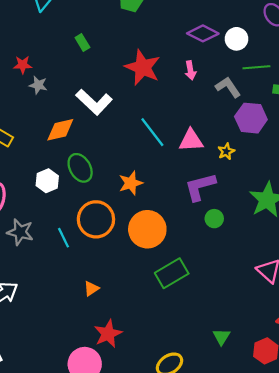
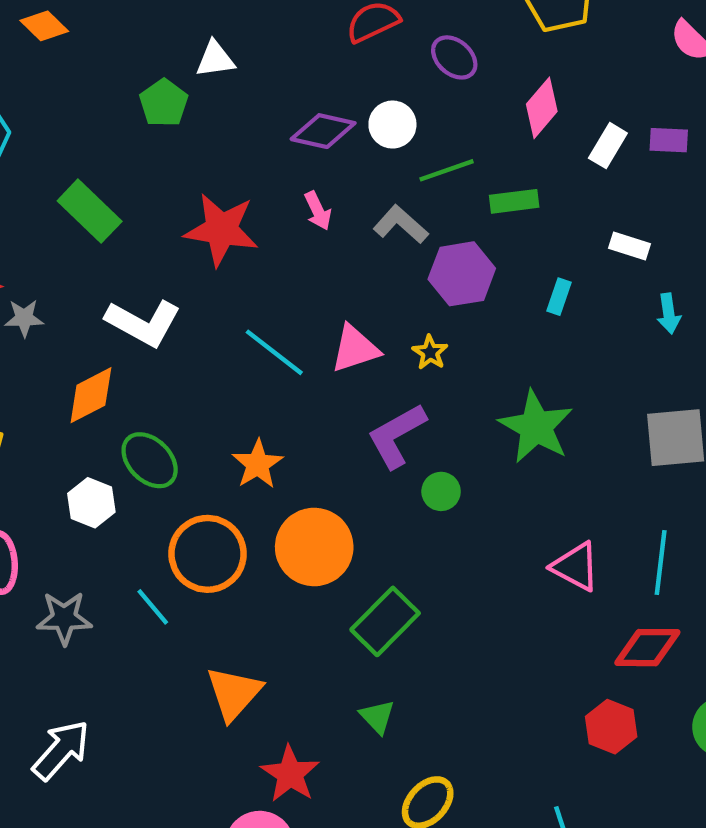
green rectangle: (82, 42) -> (90, 211), size x1.8
orange triangle: (91, 289) -> (234, 693), size x1.8
green triangle: (221, 337) -> (377, 717), moved

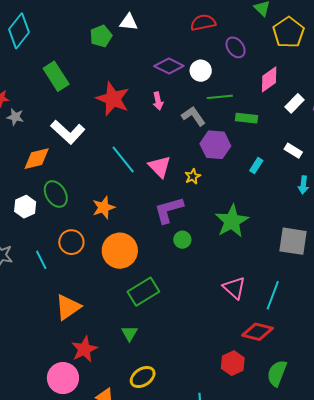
pink triangle: (355, 349) -> (160, 167), turned 50
orange circle: (208, 554) -> (71, 242), size x0.7

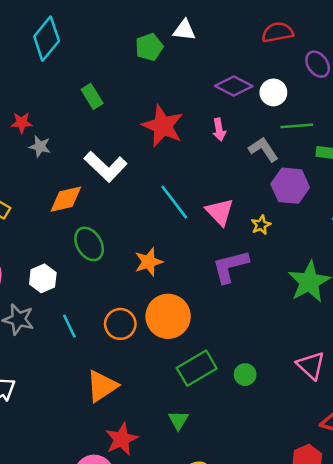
green rectangle: (56, 76) -> (92, 96), size x0.7
white hexagon: (25, 207) -> (43, 278), moved
green circle: (182, 240) -> (245, 375), moved
orange circle: (71, 242) -> (120, 324), moved

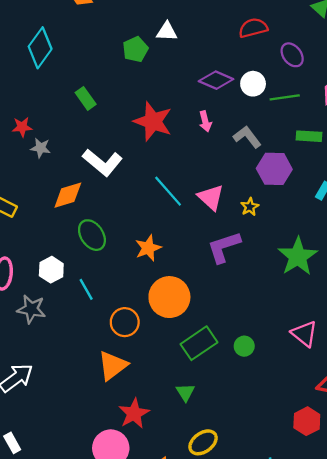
green line: (297, 126) -> (285, 97), moved
orange circle: (120, 324) -> (125, 322), moved
cyan line: (69, 326) -> (86, 289), moved

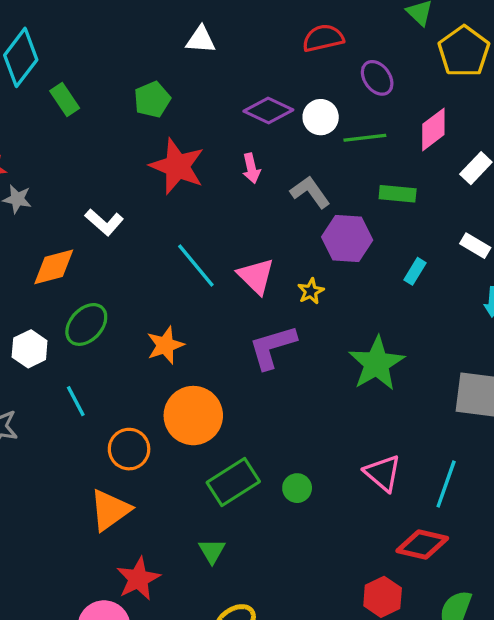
green pentagon: (135, 49) -> (152, 100), moved
green rectangle: (86, 98) -> (65, 100), moved
white L-shape: (102, 162) -> (104, 222), size x0.7
green ellipse: (92, 235) -> (86, 324), turned 76
white hexagon: (51, 270) -> (30, 349), moved

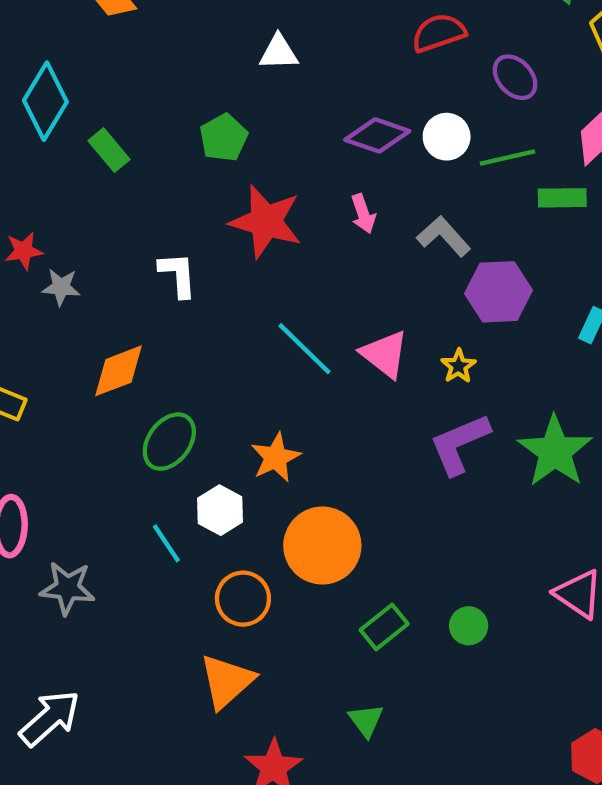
green rectangle: (398, 194) -> (562, 198), moved
white L-shape: (104, 222) -> (178, 275), moved, turned -129
purple L-shape: (272, 347) -> (460, 444), moved
white hexagon: (30, 349) -> (220, 510), moved
green rectangle: (233, 482) -> (384, 627), size x0.7

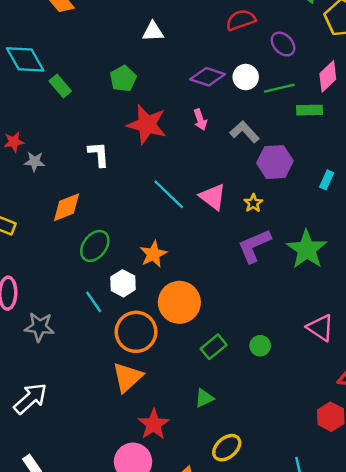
cyan diamond: (45, 101) -> (25, 59), turned -60
orange circle: (243, 599) -> (136, 332), size x1.4
green triangle: (366, 720) -> (204, 398), turned 42

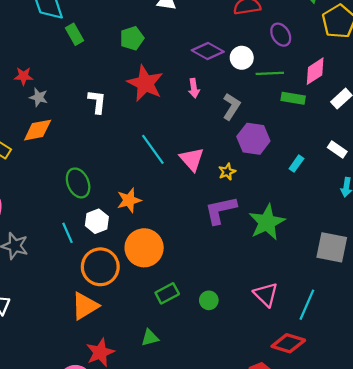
gray L-shape: (245, 132) -> (231, 107), turned 64
orange diamond: (67, 207) -> (38, 130), moved
green ellipse: (95, 246) -> (78, 183), turned -72

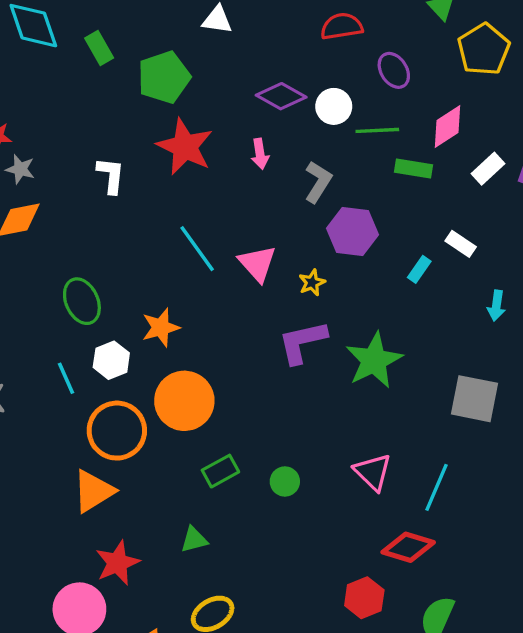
green rectangle: (74, 34) -> (99, 48), moved
green pentagon: (132, 38) -> (164, 77), size x1.4
white rectangle: (337, 149) -> (461, 244), moved

